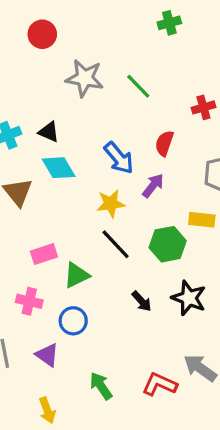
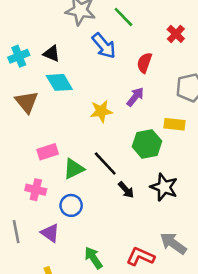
red cross: (203, 107) -> (176, 34), turned -30
blue arrow: (119, 158) -> (104, 46), moved
black line: (116, 244) -> (105, 164), moved

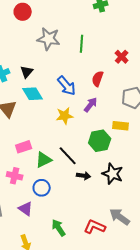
green line: (123, 17) -> (82, 44), turned 48
blue arrow: (104, 46) -> (67, 86), moved
black triangle: (51, 54) -> (27, 72), turned 48
black arrow: (126, 190) -> (84, 176), turned -40

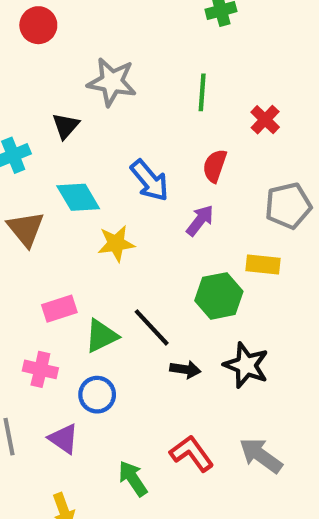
red circle: (23, 12) -> (38, 25), moved
green line: (82, 44) -> (202, 92), moved
black triangle: (27, 72) -> (66, 126), moved
yellow star: (65, 116) -> (116, 243), moved
red L-shape: (95, 227) -> (192, 453), moved, turned 30

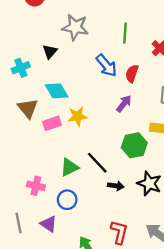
blue arrow: (150, 181) -> (106, 65), moved
pink rectangle: (59, 309) -> (52, 123), moved
red L-shape: (192, 453) -> (119, 232), turned 50

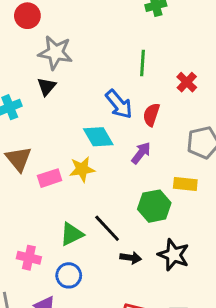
gray star: (75, 27) -> (55, 53), moved
cyan diamond: (57, 91) -> (98, 137), moved

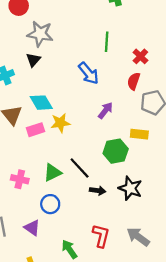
red semicircle: (151, 115) -> (134, 81), moved
cyan diamond: (98, 137) -> (41, 103), moved
pink cross: (29, 258) -> (20, 179), moved

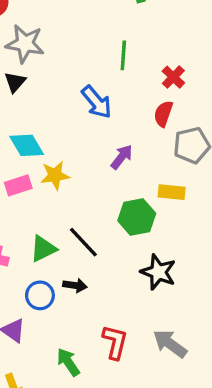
black arrow: (98, 191) -> (75, 285), moved

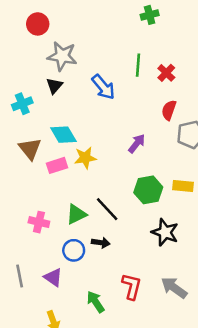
red cross: (173, 77) -> (166, 73), moved
blue arrow: (97, 102) -> (103, 87), moved
yellow rectangle: (172, 192) -> (183, 186), moved

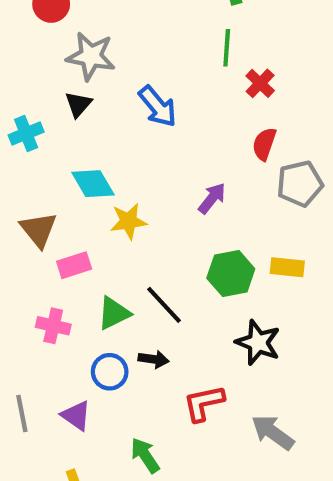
green line: (138, 65) -> (227, 48), moved
brown triangle: (30, 149) -> (39, 230), moved
pink rectangle: (57, 165) -> (74, 265), moved
red L-shape: (132, 286) -> (204, 403), moved, turned -116

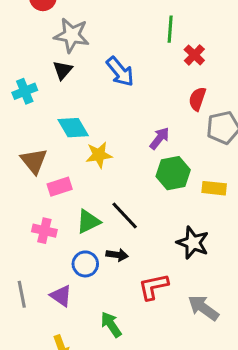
green hexagon: (231, 274) -> (173, 173), moved

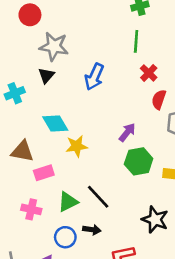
red cross: (194, 55) -> (149, 73), moved
blue arrow: (120, 72) -> (94, 77), turned 64
brown triangle: (34, 161) -> (22, 151), turned -40

